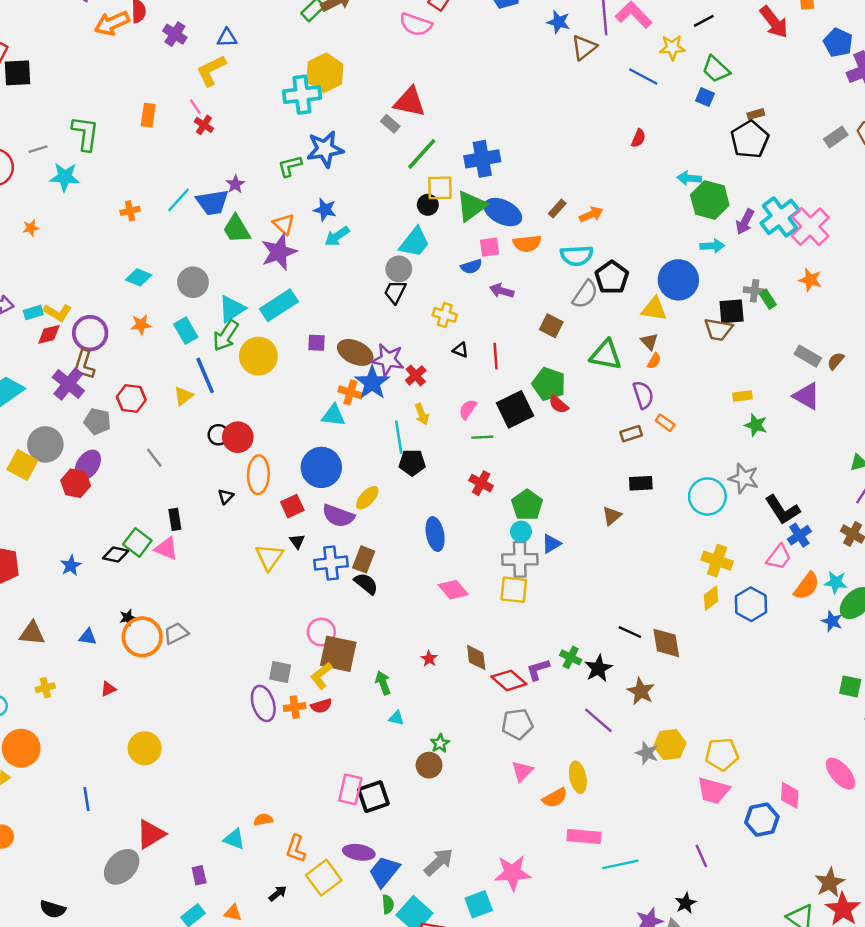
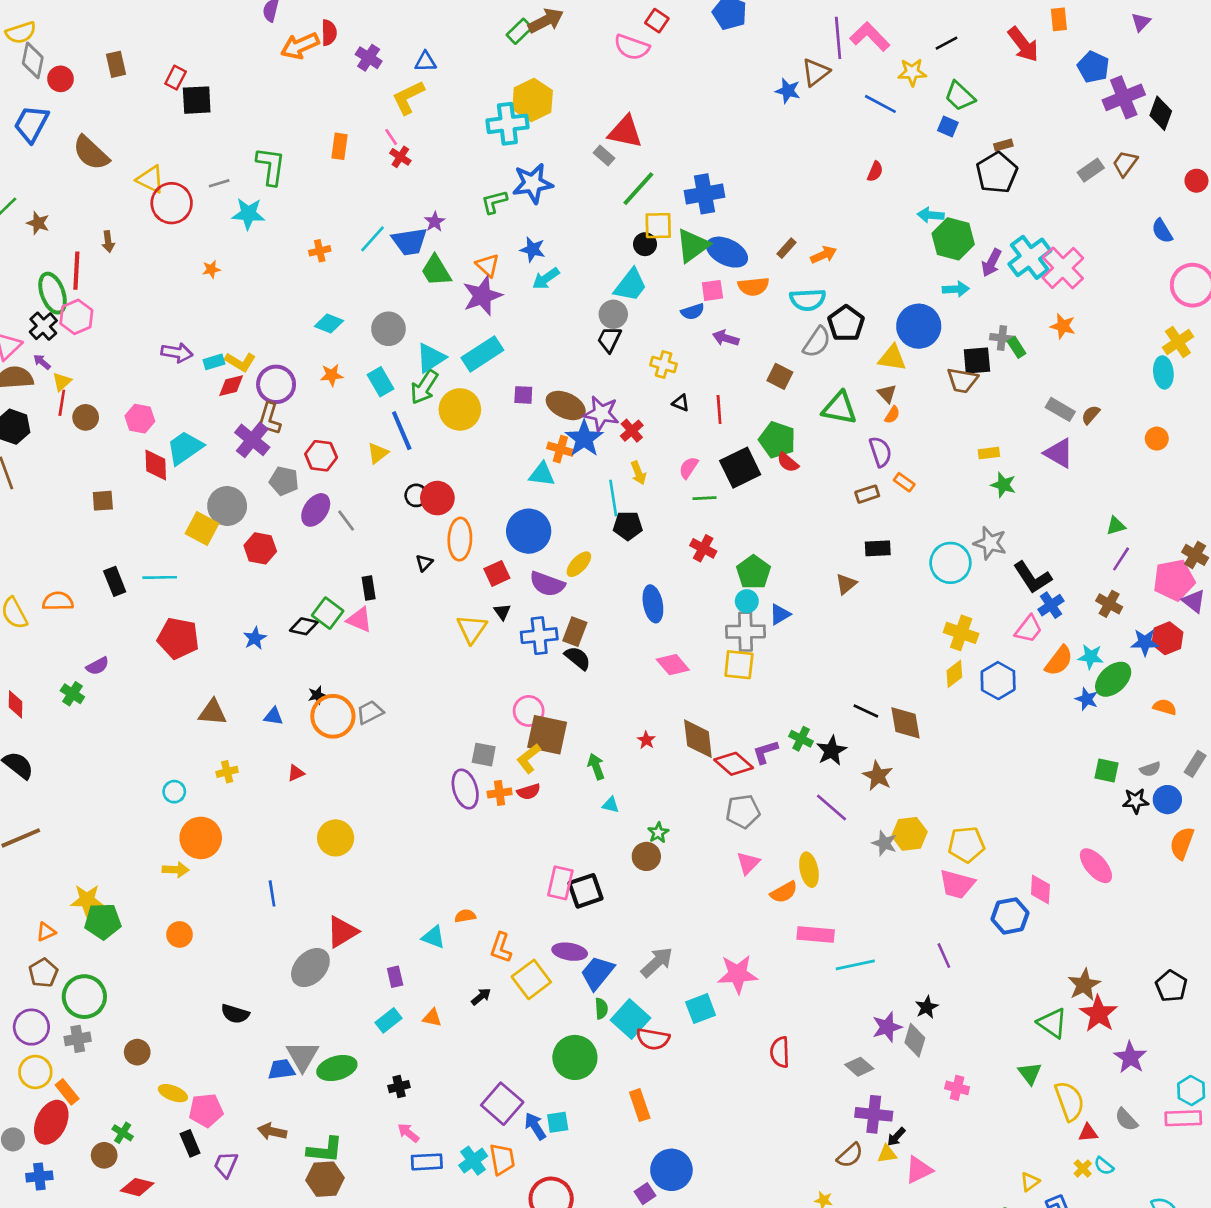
blue star: (559, 22) -> (788, 91), moved
purple ellipse: (88, 465) -> (316, 510), moved
brown diamond: (476, 657) -> (698, 739), size x1.4

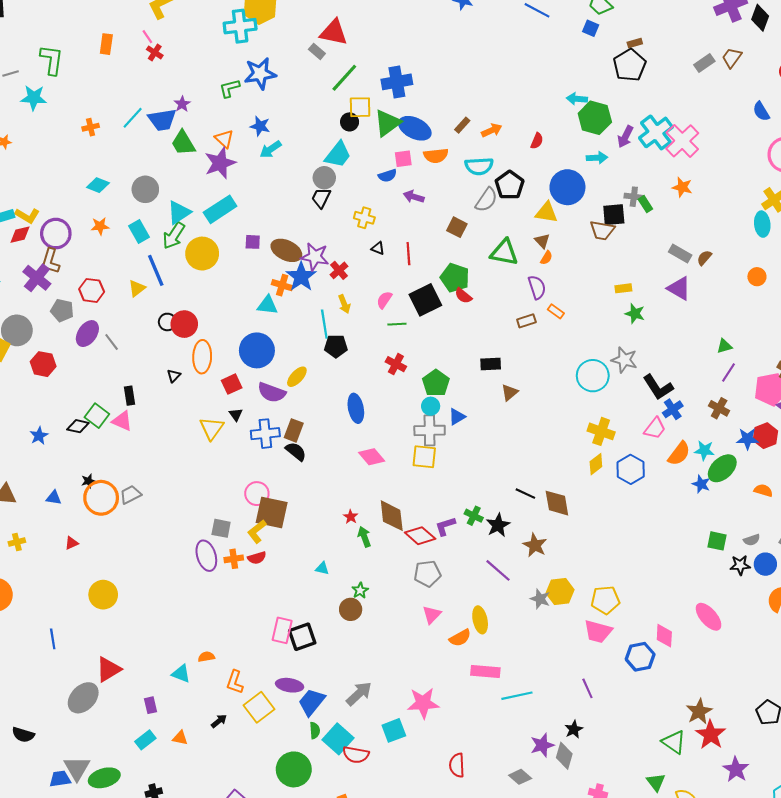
red semicircle: (875, 171) -> (537, 141), moved
black rectangle: (878, 548) -> (491, 364), moved
green arrow: (596, 767) -> (364, 537), moved

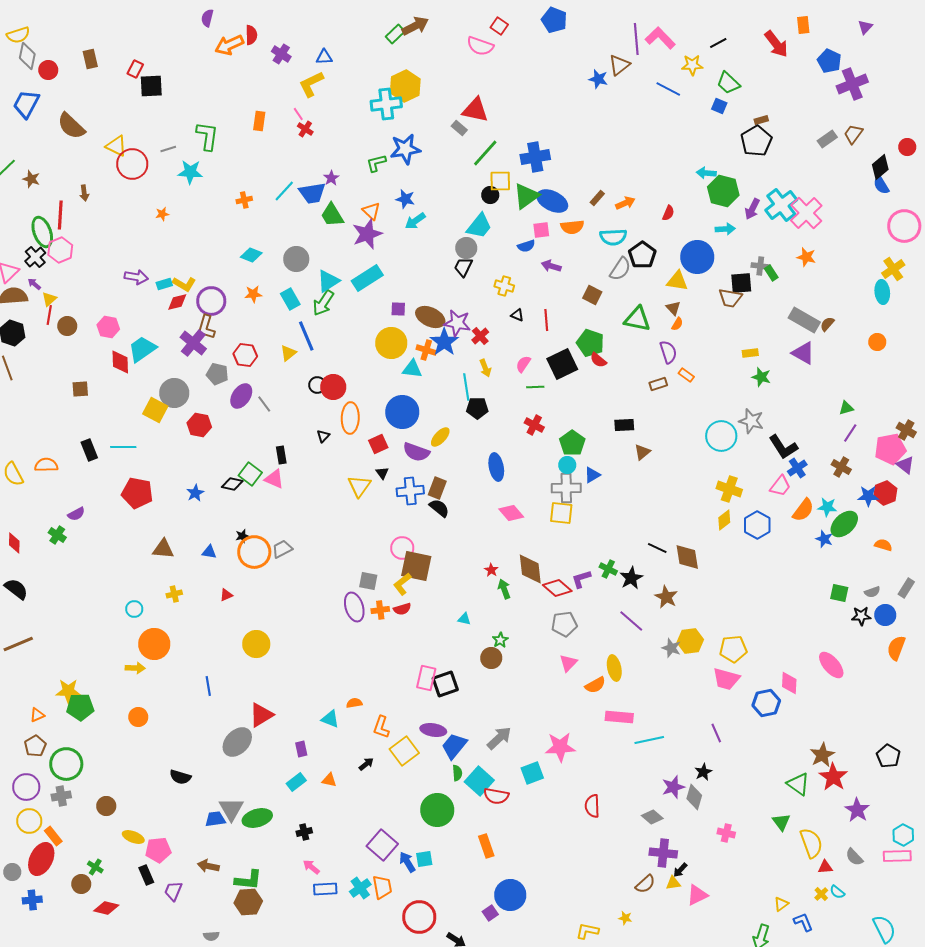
black diamond: (760, 18) -> (880, 167), moved, turned 30
yellow circle: (202, 254) -> (391, 343), moved
gray rectangle: (680, 254) -> (804, 320), size x1.4

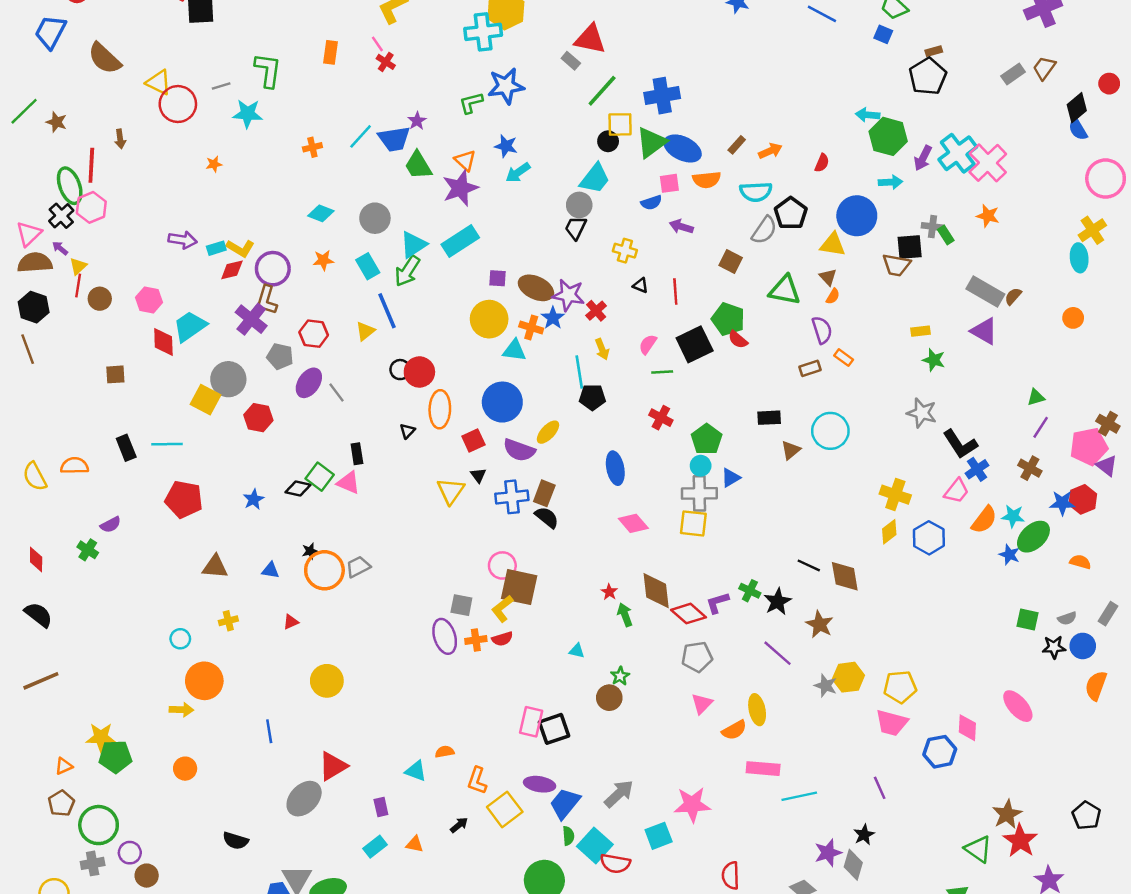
blue star: (444, 342) -> (553, 318), size x0.7
cyan circle: (721, 436) -> (830, 431), moved
purple circle: (26, 787) -> (130, 853), moved, size x0.7

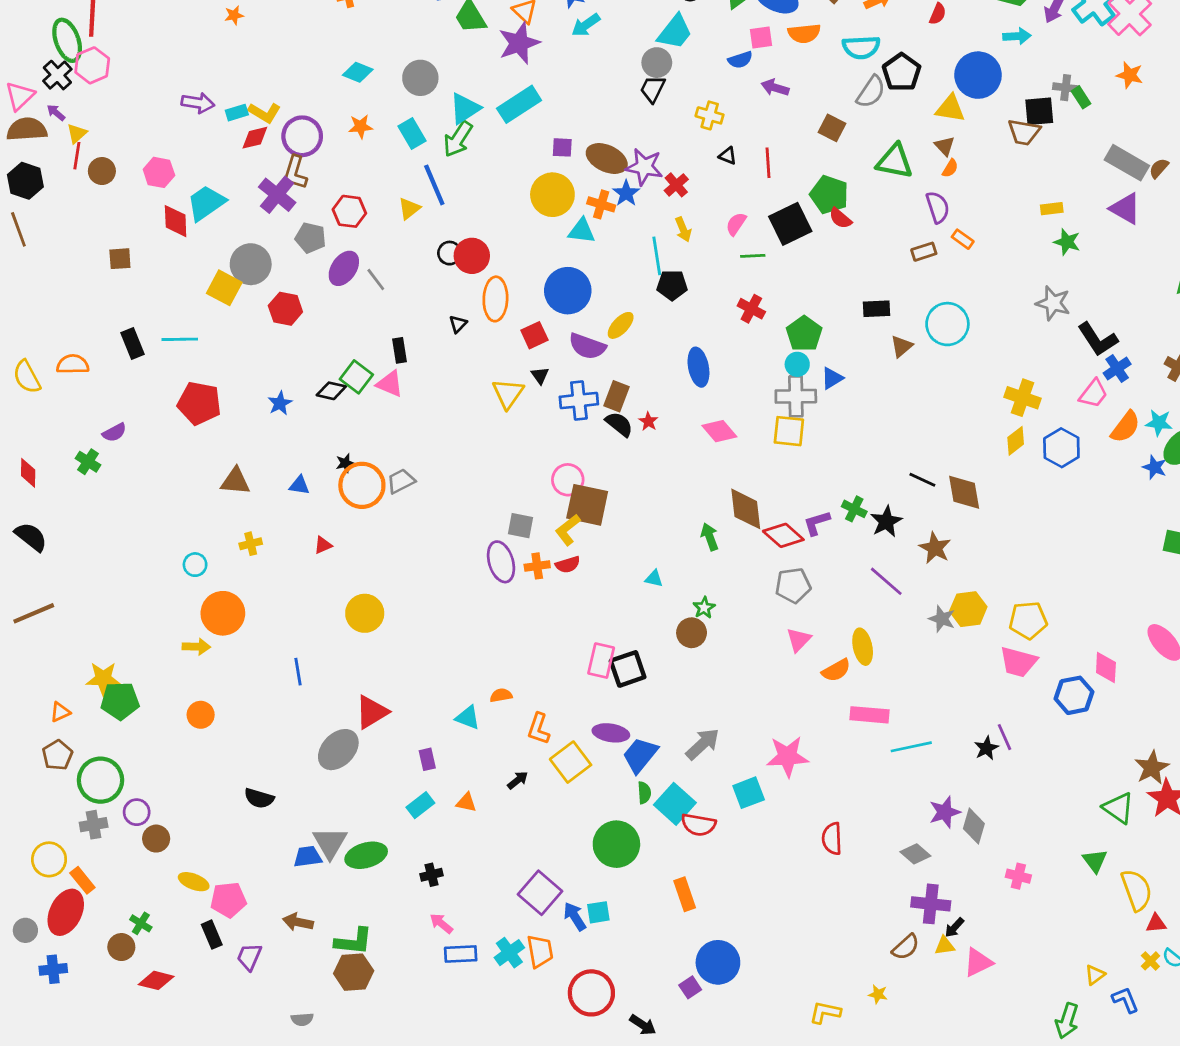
red star: (609, 592) -> (648, 421), moved
black star: (864, 835) -> (986, 748), moved

